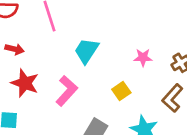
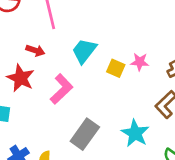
red arrow: (14, 49) -> (35, 50), moved
yellow square: (121, 91) -> (116, 68), moved, turned -36

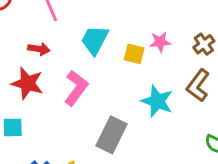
cyan star: (135, 133) -> (157, 101), moved

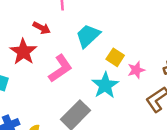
pink star: (160, 42) -> (136, 70), moved, turned -30
cyan star: (157, 101) -> (105, 85), moved

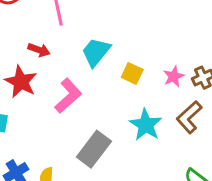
pink star: (136, 70) -> (174, 76), moved
cyan star: (105, 85) -> (146, 125), moved

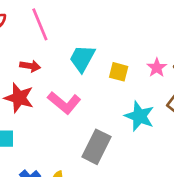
pink L-shape: (68, 96) -> (64, 103), turned 92

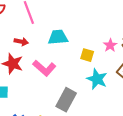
cyan trapezoid: (82, 58) -> (58, 37), turned 55
yellow square: (119, 72) -> (87, 55), moved

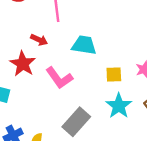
yellow square: (87, 55) -> (114, 74), turned -32

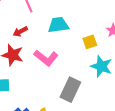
red arrow: (39, 40) -> (20, 31), turned 144

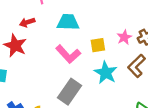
pink L-shape: (46, 58) -> (68, 54), moved

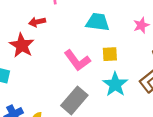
cyan trapezoid: (68, 22) -> (98, 22), moved
pink star: (124, 37) -> (141, 25), moved

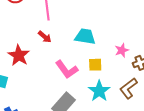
red arrow: (37, 22) -> (45, 37), moved, turned -128
pink star: (141, 25) -> (122, 50), moved

